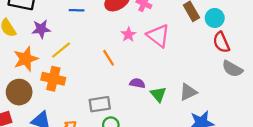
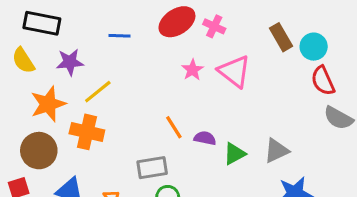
orange line: (109, 58) -> (174, 127), moved
green triangle: (158, 94) -> (234, 154), turned 42

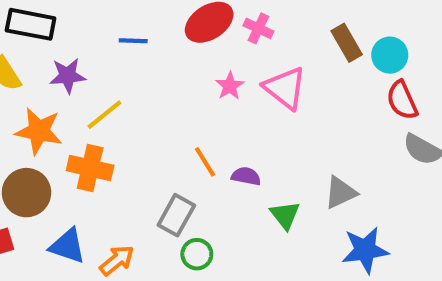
orange star: (48, 104) -> (39, 131), turned 30
green triangle: (234, 154) -> (285, 215), moved, turned -40
gray rectangle: (152, 168) -> (176, 215), turned -52

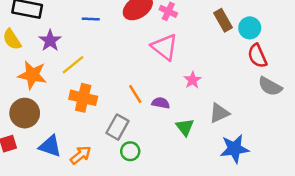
purple star: (68, 76) -> (50, 41), turned -30
pink star: (230, 86) -> (192, 80), moved
pink triangle: (285, 88) -> (165, 47), moved
orange cross: (90, 168) -> (83, 98), moved

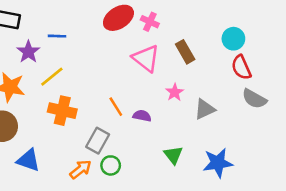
blue line: (91, 19) -> (57, 36), moved
brown rectangle: (223, 20) -> (185, 52), moved
gray triangle: (219, 113) -> (205, 109), moved
green triangle: (185, 127) -> (173, 155), moved
orange arrow: (81, 155) -> (81, 169), moved

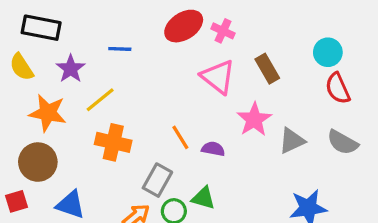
blue line: (57, 36) -> (120, 49), moved
pink star: (175, 92) -> (254, 119), size x1.5
gray semicircle: (254, 99) -> (343, 142), moved
green triangle: (173, 155) -> (203, 198), moved, turned -36

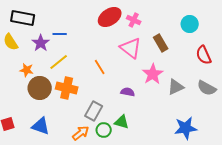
blue line: (120, 49) -> (60, 34), moved
cyan circle: (328, 52) -> (190, 24), moved
orange star: (48, 113) -> (27, 70), size x0.6
orange line: (180, 137) -> (100, 67), moved
brown circle: (38, 162) -> (40, 88), moved

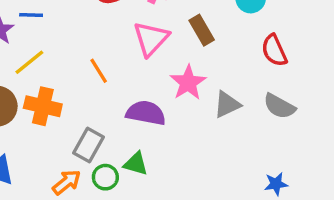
pink triangle: (131, 48) -> (151, 39), turned 35
purple semicircle: (128, 92) -> (146, 113), size x1.6
blue star: (186, 128) -> (276, 184), moved, size x0.6

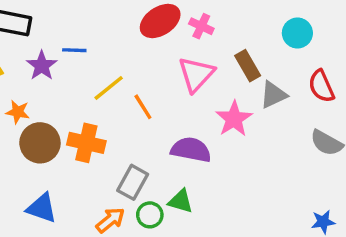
yellow line: (29, 62) -> (109, 88), moved
gray triangle: (227, 105) -> (273, 95), moved

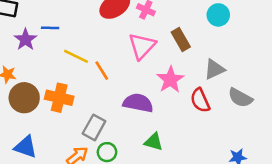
red semicircle: (321, 86) -> (200, 100), moved
yellow line: (109, 88) -> (76, 56), turned 65
gray triangle: (273, 95) -> (214, 69), moved
green triangle: (181, 201) -> (154, 142), moved

